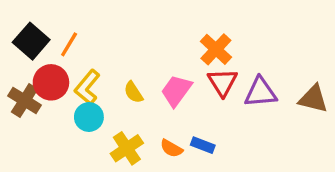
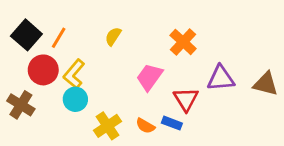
red triangle: (223, 82) -> (186, 99), moved
yellow semicircle: (133, 92) -> (113, 36), moved, turned 66
brown cross: (25, 101) -> (21, 105), moved

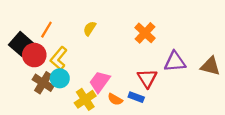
black square: (26, 35) -> (21, 44), moved
pink trapezoid: (149, 77) -> (100, 82), moved
brown cross: (21, 105) -> (43, 83), moved

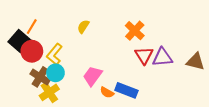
orange line: (46, 30) -> (32, 27), moved
red triangle: (147, 78) -> (144, 55), moved
blue rectangle: (136, 97) -> (126, 90), size x1.5
yellow cross: (85, 99) -> (49, 92), moved

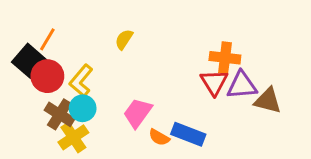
orange cross: (135, 31) -> (225, 58), moved, turned -36
brown triangle: (195, 62) -> (268, 101), moved

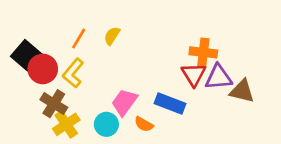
orange line: (47, 39) -> (79, 38), moved
cyan circle: (83, 108) -> (106, 124), moved
blue rectangle: (188, 134) -> (170, 104), moved

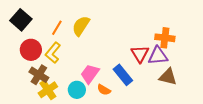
yellow semicircle: (112, 36) -> (81, 26), size x1.5
orange cross: (203, 52) -> (165, 38), moved
black square: (26, 55) -> (21, 20), moved
brown triangle: (242, 91) -> (168, 77), moved
blue rectangle: (170, 104) -> (123, 75), turned 30

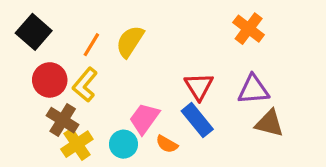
orange cross: (165, 38) -> (249, 29), moved, turned 30
red triangle: (140, 54) -> (199, 86), moved

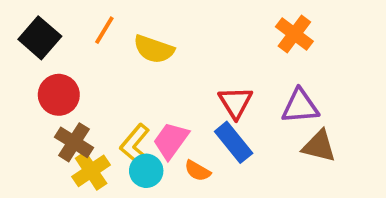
yellow semicircle: (130, 41) -> (154, 49), turned -104
orange line: (91, 45) -> (104, 30), moved
yellow L-shape: (85, 85) -> (135, 144), moved

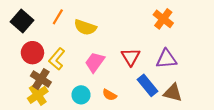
pink trapezoid: (171, 140) -> (95, 62), moved
blue rectangle: (234, 142) -> (147, 85), moved
yellow L-shape: (135, 144) -> (57, 59), moved
brown triangle: (319, 146) -> (173, 93), moved
yellow cross: (91, 171) -> (38, 95), moved

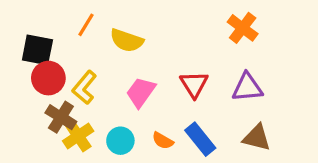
black square: (22, 21) -> (37, 50), moved, turned -30
blue rectangle: (147, 85) -> (200, 139), moved
yellow cross: (38, 95) -> (78, 136), moved

